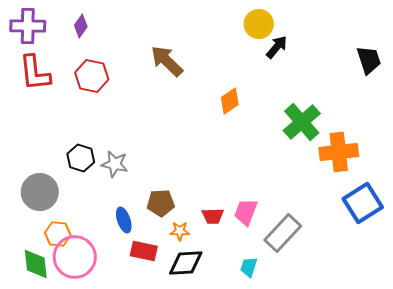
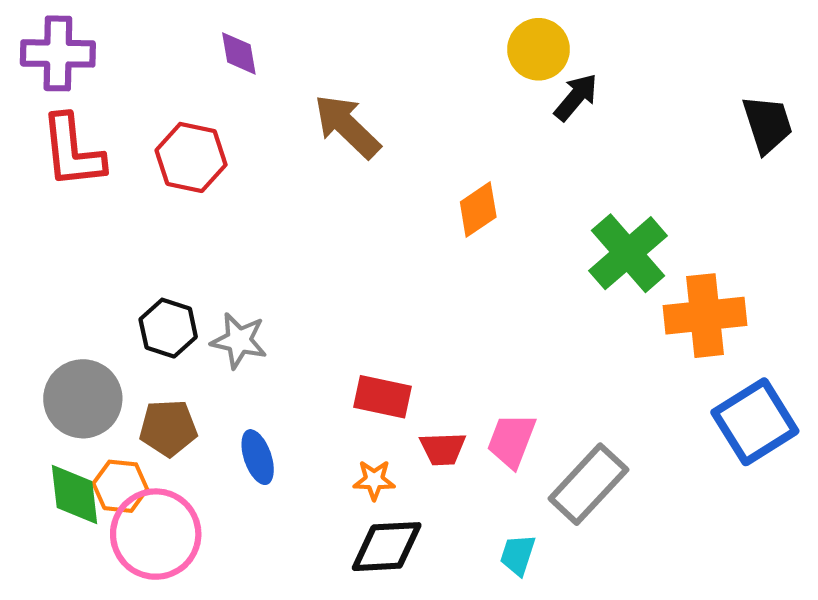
purple diamond: (81, 26) -> (239, 53), moved, turned -45
brown pentagon: (161, 203) -> (168, 428), moved
red rectangle: (144, 251) -> (382, 397), moved
green diamond: (36, 264) -> (75, 495), moved

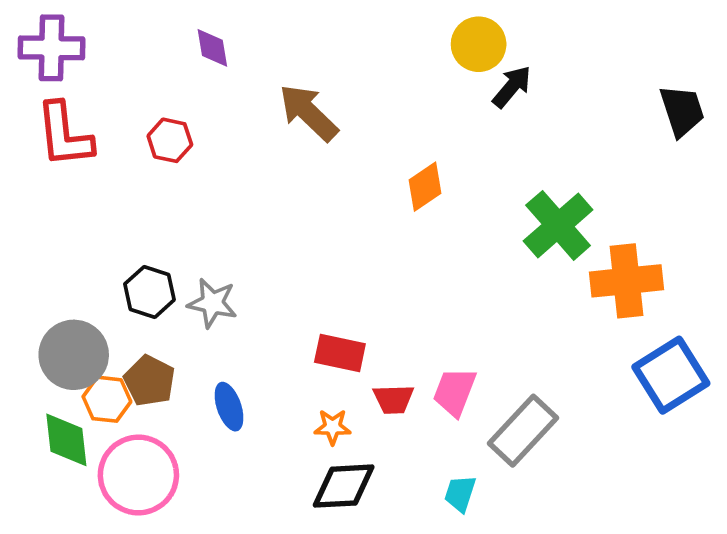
red hexagon: (191, 157) -> (170, 140), size x0.7
brown pentagon: (168, 428) -> (149, 381), turned 30
orange hexagon: (120, 486) -> (107, 399), moved

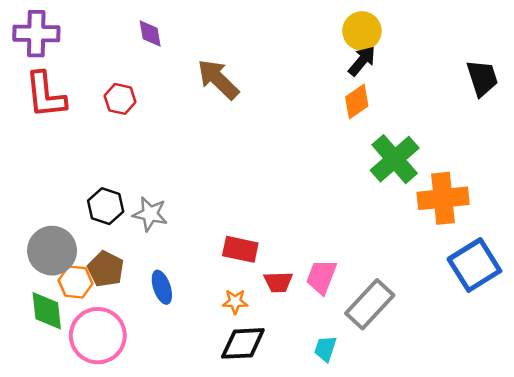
yellow circle: (479, 44) -> (362, 31), moved
orange diamond: (425, 187) -> (357, 102), moved

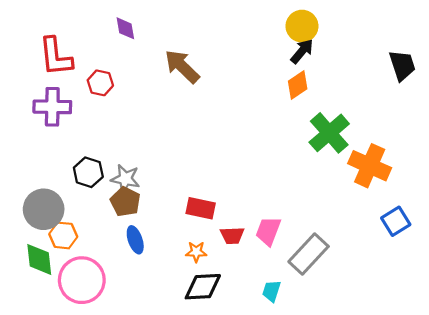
purple cross: (36, 34) -> (52, 107), moved
red L-shape: (45, 95) -> (56, 57), moved
orange cross: (443, 198) -> (370, 166), turned 30
blue square: (474, 265) -> (396, 221), size x0.7
brown pentagon: (106, 269) -> (125, 202), moved

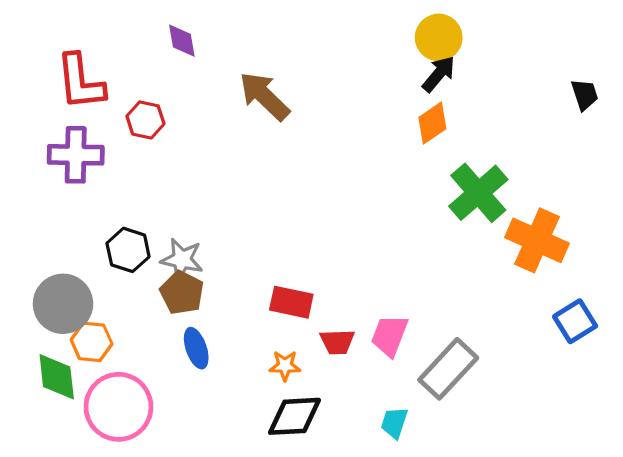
black trapezoid: (402, 65) -> (585, 95), size x0.7

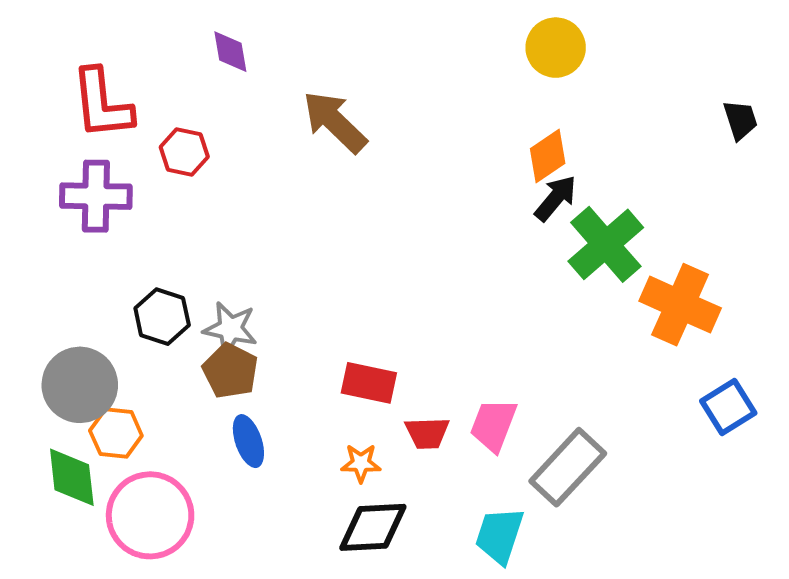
black arrow: (439, 74) -> (556, 198), moved
cyan trapezoid: (394, 423) -> (499, 535), size x1.4

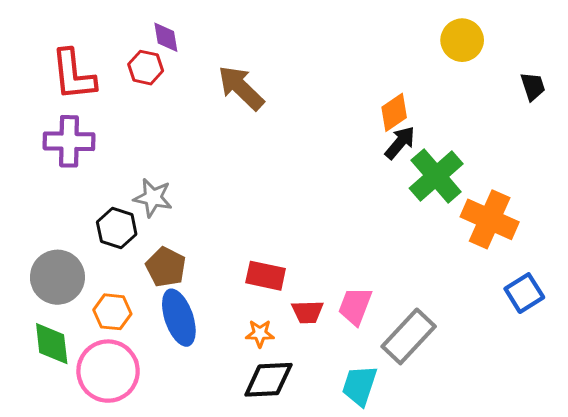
yellow circle: (556, 48) -> (462, 40), moved
red hexagon: (184, 152) -> (146, 68), moved
gray star: (230, 329) -> (153, 198), moved
orange hexagon: (116, 433) -> (112, 312), moved
blue ellipse: (248, 441) -> (179, 318), size x1.5

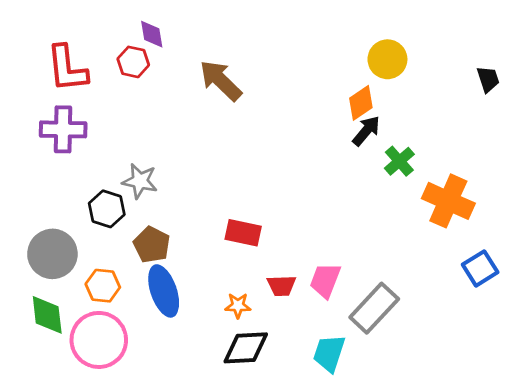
yellow circle: (462, 40) -> (387, 59), moved
green cross: (436, 176) -> (399, 161), size x0.6
red rectangle: (266, 276) -> (243, 233), moved

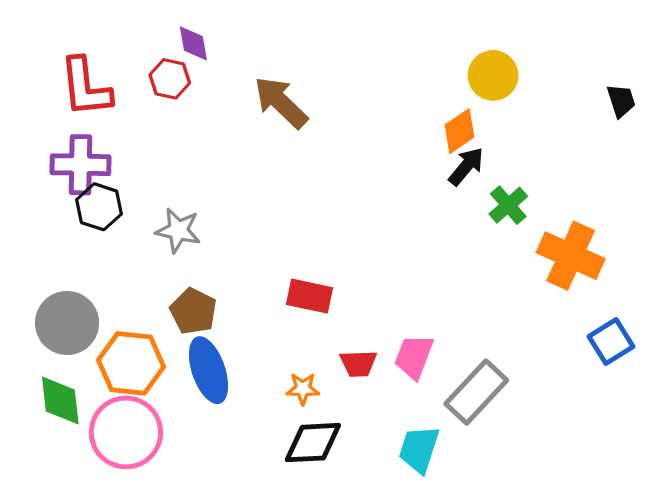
black hexagon: (107, 209) -> (99, 207), moved
orange hexagon: (103, 286) -> (131, 363), size x1.5

